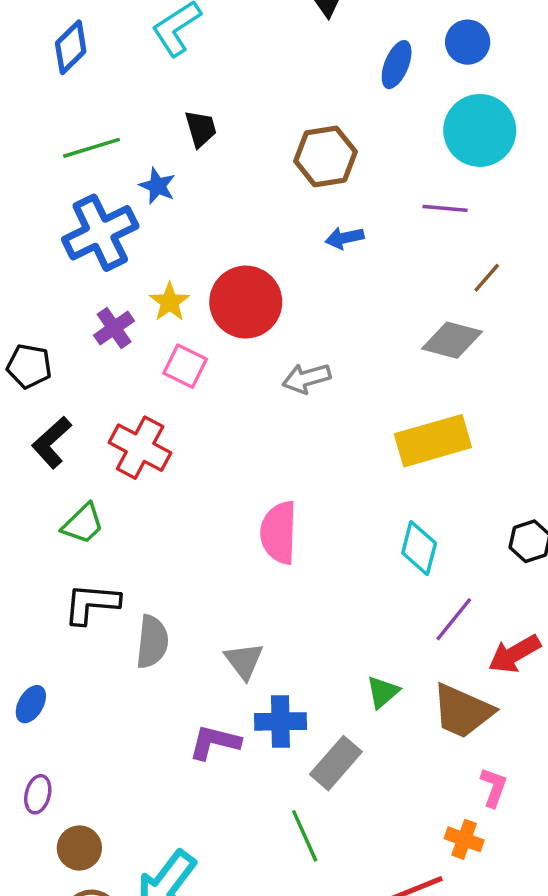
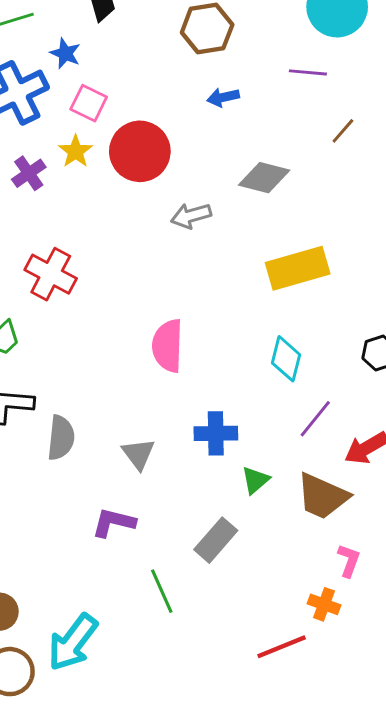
gray diamond: (452, 340) -> (264, 178), moved
pink square: (185, 366) -> (89, 103), moved
blue cross: (280, 721) -> (216, 433), moved
green line: (305, 836) -> (162, 591), moved

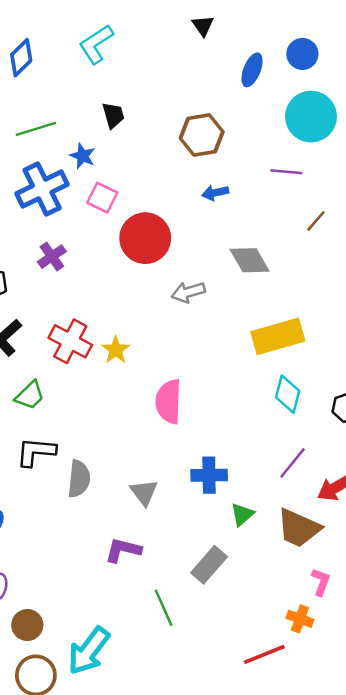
yellow star: (76, 151) -> (116, 350), moved
gray diamond: (264, 178) -> (250, 260), turned 45
cyan diamond: (286, 359) -> (288, 394), moved

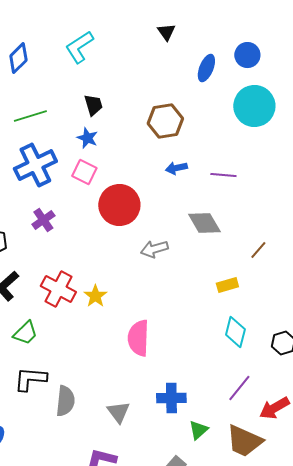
blue star: (83, 156) -> (87, 138), moved
purple line: (286, 172) -> (223, 175), moved
brown line: (316, 221) -> (258, 250), moved
yellow rectangle: (278, 336) -> (227, 285), size x0.5

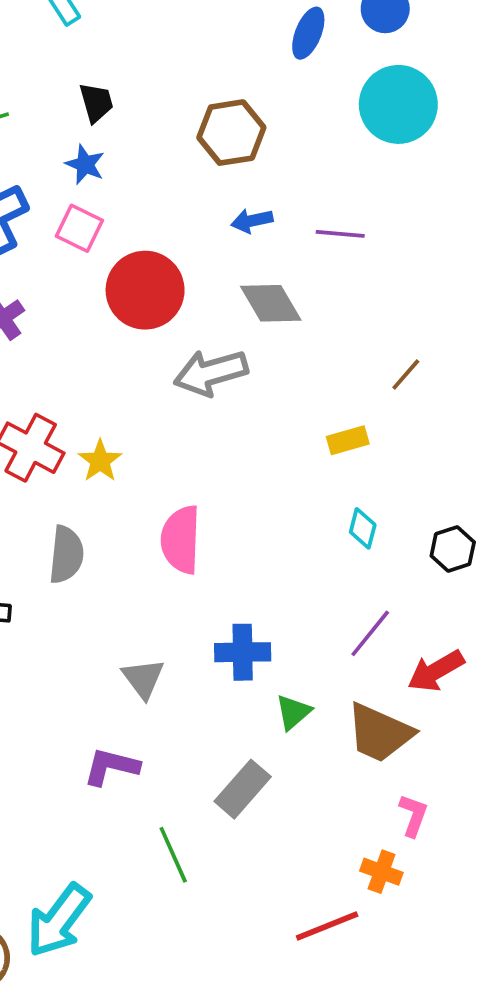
gray diamond: (204, 223) -> (271, 303), moved
gray arrow: (154, 249) -> (211, 373), size x1.4
cyan diamond: (235, 332) -> (363, 528), size x0.7
gray semicircle: (65, 401) -> (66, 555), moved

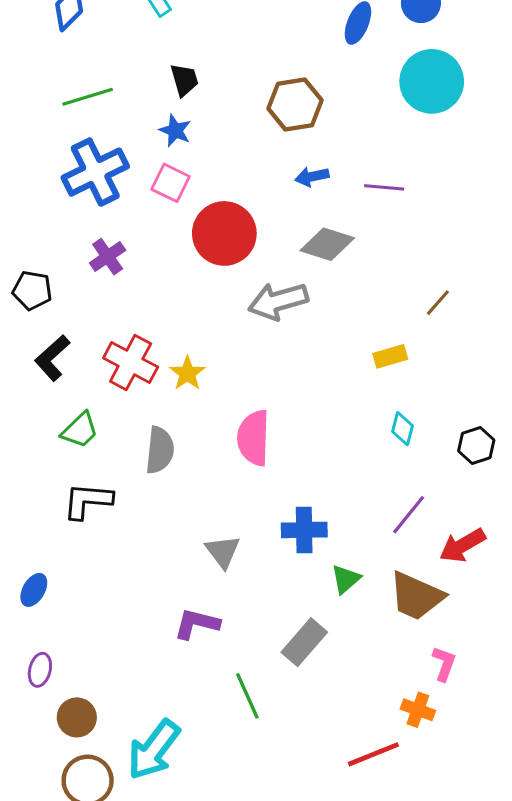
gray diamond: (271, 303) -> (327, 244), turned -42

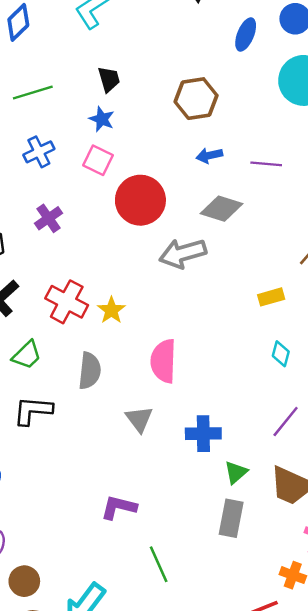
blue cross: (95, 172) -> (39, 152), size x0.6
gray triangle: (223, 552) -> (139, 419), moved
gray rectangle: (304, 642) -> (231, 518), moved, turned -30

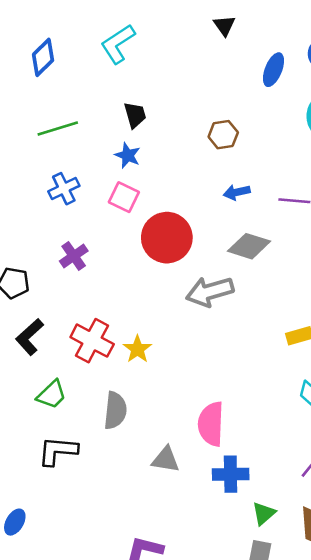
brown hexagon: (196, 99) -> (223, 135), size x0.7
pink semicircle: (163, 361) -> (211, 424), moved
gray triangle: (139, 419) -> (166, 460), turned -44

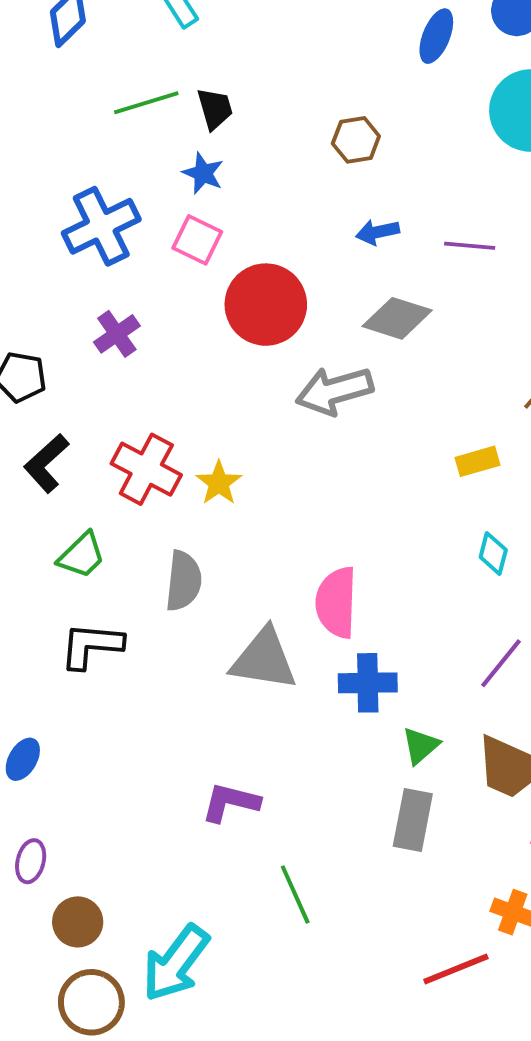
green line: (58, 128) -> (146, 103), moved
blue cross: (64, 189) -> (101, 226), size x1.5
gray triangle: (166, 460) -> (264, 659), size x1.5

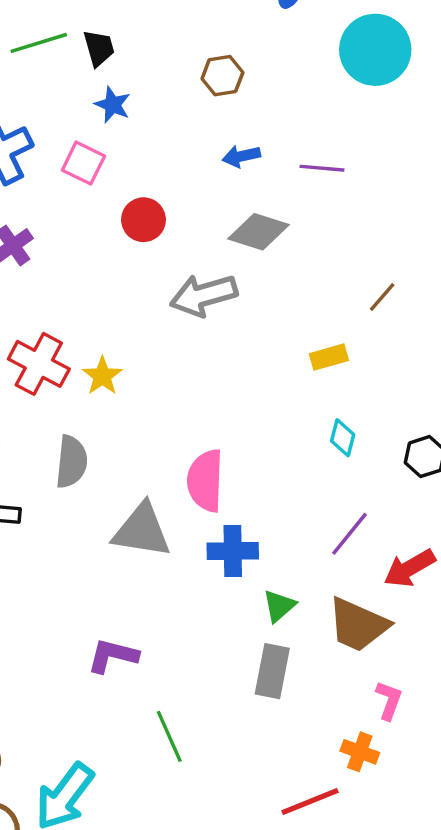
blue star: (203, 173) -> (113, 105), moved
red circle: (266, 305) -> (143, 220), size x0.6

